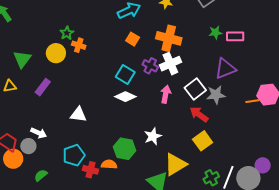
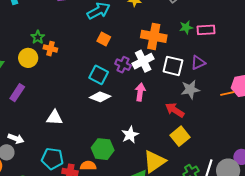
orange cross: (169, 38) -> (154, 36), moved
purple triangle: (225, 69) -> (198, 63), size x0.7
white square: (195, 89) -> (173, 66), moved, turned -35
cyan pentagon: (74, 155) -> (52, 159), turned 30

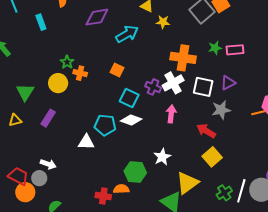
orange square: (104, 39) -> (117, 70), moved
cyan pentagon: (52, 159) -> (105, 125), moved

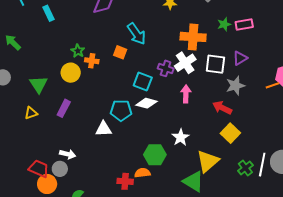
cyan arrow: (127, 34) -> (137, 34), moved, turned 90
orange square: (117, 70) -> (120, 52), moved

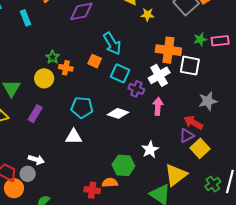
purple triangle: (240, 58) -> (187, 136), moved
white square: (215, 64) -> (190, 66), moved
purple cross: (166, 68) -> (136, 89), moved
cyan square: (143, 81) -> (120, 73), moved
cyan pentagon: (121, 110) -> (82, 107), moved

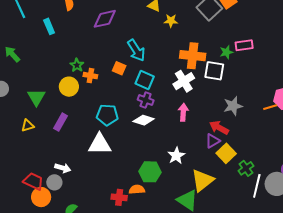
green star: (200, 39) -> (226, 52), moved
purple cross: (136, 89) -> (146, 100), moved
white triangle: (74, 137) -> (100, 144), size x1.4
green cross: (213, 184) -> (246, 168), moved

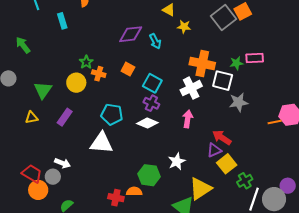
purple diamond: (105, 19) -> (131, 34), moved
cyan arrow: (136, 50) -> (155, 41), moved, size x0.7
gray star: (233, 106) -> (239, 102), moved

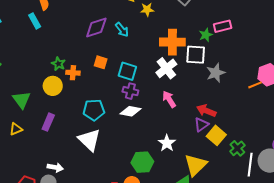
cyan rectangle: (62, 21) -> (35, 21), moved
pink arrow: (188, 119) -> (169, 99), turned -30
white triangle: (101, 143) -> (89, 140), turned 50

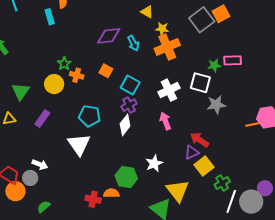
orange cross: (172, 42) -> (167, 47), moved, turned -35
purple cross: (130, 91) -> (129, 105), turned 35
white diamond: (131, 111) -> (125, 125), turned -75
yellow triangle: (195, 165) -> (178, 191), turned -35

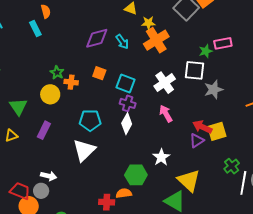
purple cross: (129, 105) -> (128, 103), turned -35
white triangle: (79, 144) -> (84, 150), turned 30
yellow square: (204, 166) -> (217, 131), moved, turned 30

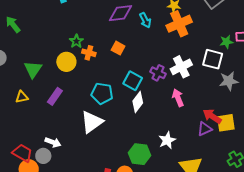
cyan square: (126, 84) -> (133, 81), moved
purple cross: (128, 103) -> (158, 73), moved

